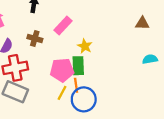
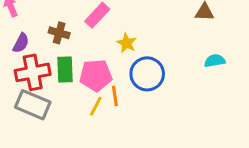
green rectangle: (78, 66) -> (65, 69), moved
blue circle: (84, 99) -> (147, 74), moved

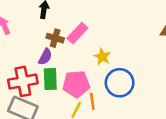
brown cross: (59, 33) -> (55, 38), moved
purple semicircle: (21, 43) -> (45, 57), moved

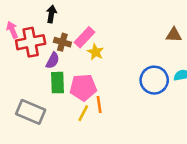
yellow star: (102, 57) -> (95, 52), moved
red cross: (23, 81) -> (31, 42), moved
blue circle: (120, 83) -> (154, 80), moved

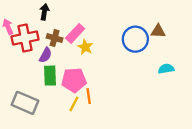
blue circle: (154, 80) -> (135, 39), moved

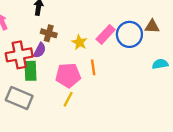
pink rectangle: (75, 33) -> (106, 34), moved
red cross: (25, 38) -> (19, 55), moved
green rectangle: (50, 76) -> (31, 71), moved
orange line: (89, 96) -> (93, 67), moved

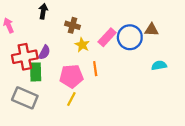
brown cross: (49, 33) -> (72, 25), moved

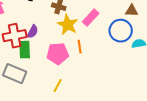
blue circle: (130, 37) -> (121, 31), moved
yellow star: (82, 45) -> (68, 25), size x1.5
yellow line: (71, 99) -> (58, 86), moved

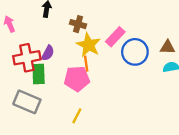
brown triangle: (132, 11) -> (167, 47), moved
blue circle: (121, 31) -> (135, 52), moved
orange line: (80, 47) -> (86, 64), moved

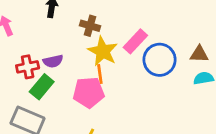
purple semicircle: (48, 53) -> (53, 61), turned 49
red cross: (27, 58) -> (28, 67), size x0.7
green rectangle: (39, 74) -> (42, 87), turned 42

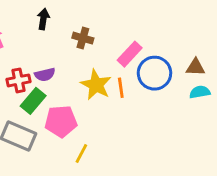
yellow star: (103, 51) -> (96, 85), moved
orange line: (100, 74) -> (121, 88), moved
pink pentagon: (89, 92) -> (61, 121), moved

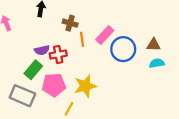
red cross: (18, 80) -> (58, 55), moved
yellow star: (96, 85) -> (85, 86), moved, turned 30
orange line: (121, 88) -> (82, 39), moved

